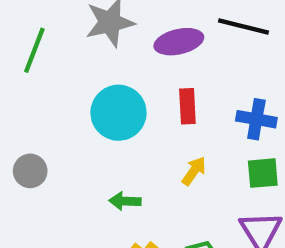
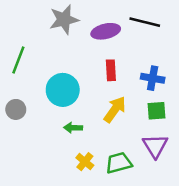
green line: (34, 50) -> (18, 60), moved
cyan circle: (118, 113) -> (63, 90), moved
yellow arrow: (194, 171) -> (115, 109), size x1.5

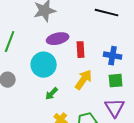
purple ellipse: (106, 31) -> (58, 39), moved
green arrow: (73, 128) -> (52, 94), turned -48

